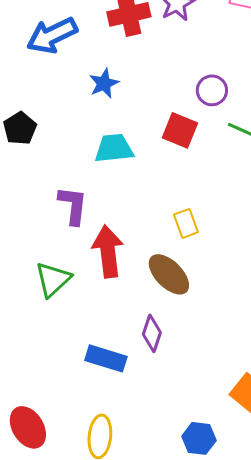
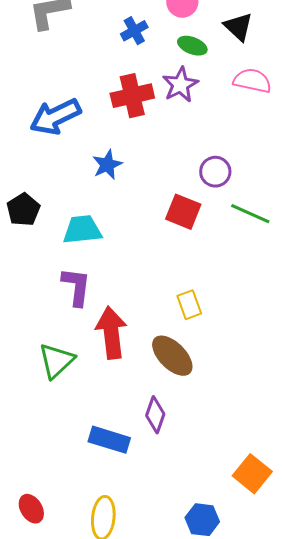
cyan trapezoid: (114, 148) -> (82, 230), moved
red ellipse: (28, 427) -> (31, 509), size x0.7

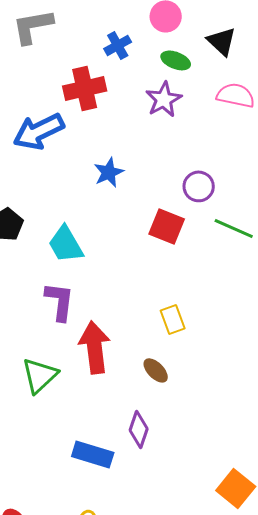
red cross: (132, 96) -> (85, 88), moved
blue star: (107, 165) -> (109, 172), moved
cyan trapezoid: (82, 230) -> (66, 244), turned -114
brown ellipse: (172, 356) -> (156, 370), size x0.6

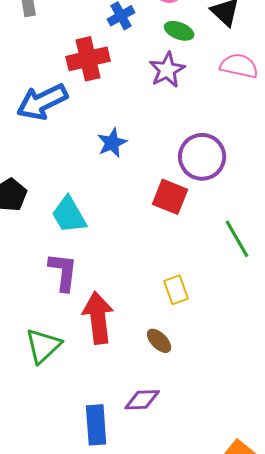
purple circle: (199, 186) -> (202, 157), size x1.5
green line: (234, 228) -> (237, 239), moved, turned 36
purple diamond: (139, 429) -> (142, 400), turned 69
blue rectangle: (93, 454) -> (96, 425), turned 69

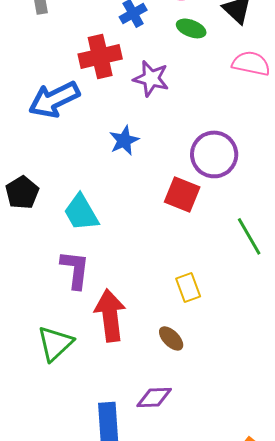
purple star: (167, 70) -> (151, 78), moved, turned -30

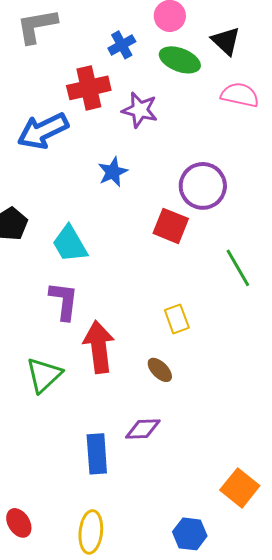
green ellipse: (191, 28) -> (180, 60), size x1.4

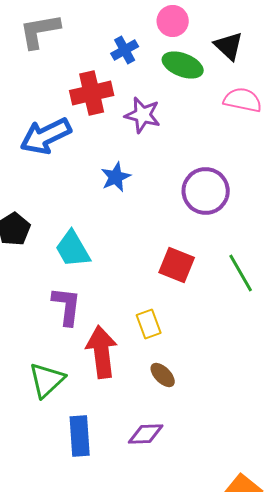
red square: (171, 226) -> (177, 265), moved
yellow rectangle: (177, 319) -> (149, 324), moved
blue rectangle: (97, 454) -> (80, 436), moved

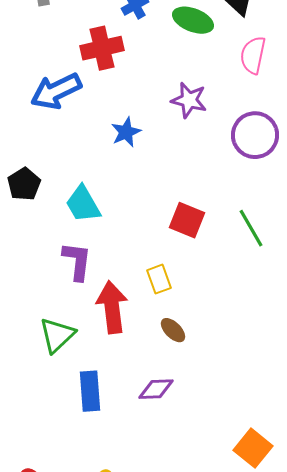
pink semicircle: (243, 100) -> (253, 55), turned -90
purple star: (143, 115) -> (189, 100), moved
purple circle: (206, 191) -> (255, 135), moved

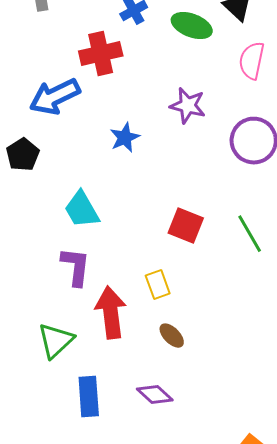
black pentagon: (24, 184) -> (23, 155), moved
purple diamond: (156, 389) -> (155, 395), turned 45

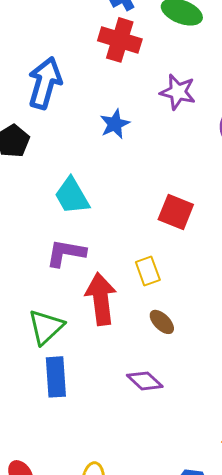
red cross: (101, 54) -> (120, 40), moved, turned 30
blue arrow: (55, 97) -> (45, 83), turned 132
purple L-shape: (76, 267) -> (66, 253), turned -87
blue rectangle: (89, 397) -> (56, 377), moved

